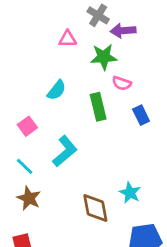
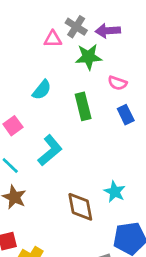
gray cross: (98, 15) -> (76, 27), moved
pink semicircle: (122, 83) -> (117, 83), moved

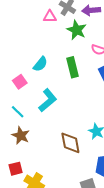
green star: (89, 57) -> (77, 30), turned 30
cyan semicircle: (42, 90) -> (40, 64), moved

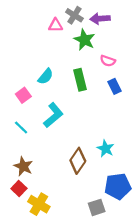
brown star: (21, 136) -> (23, 166), moved
brown diamond: (70, 143) -> (78, 161), turned 45
red square: (16, 169) -> (19, 189), turned -32

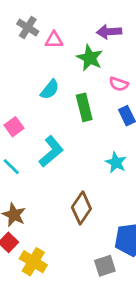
gray cross: (74, 15) -> (28, 28), moved
cyan semicircle: (46, 76) -> (50, 90), moved
cyan star: (106, 149) -> (116, 163), moved

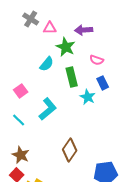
purple arrow: (109, 32) -> (84, 30), moved
green star: (90, 58) -> (66, 47), moved
cyan star: (116, 163) -> (88, 97), moved

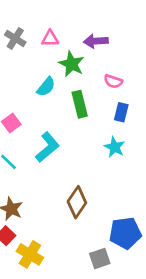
gray cross: (31, 19) -> (15, 38), moved
blue rectangle: (103, 83) -> (121, 112), turned 40
cyan star: (88, 97) -> (115, 147), moved

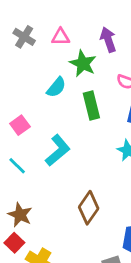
purple arrow: (96, 41) -> (108, 40), turned 75

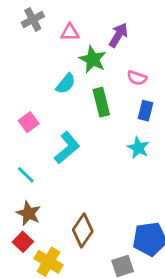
gray cross: (24, 37) -> (33, 19), moved, turned 30
purple arrow: (108, 40) -> (118, 35), turned 50
cyan line: (17, 166) -> (26, 175), moved
brown diamond: (89, 208) -> (83, 230), moved

